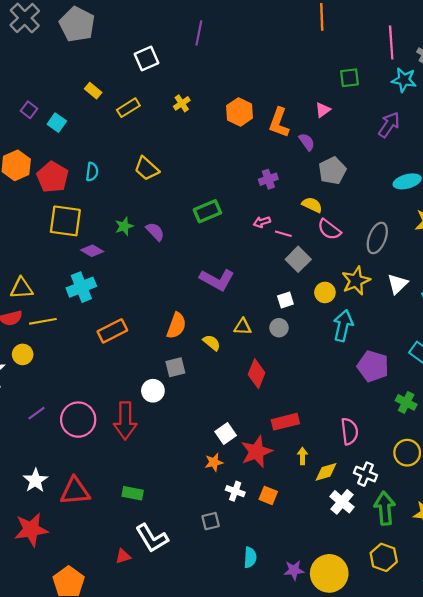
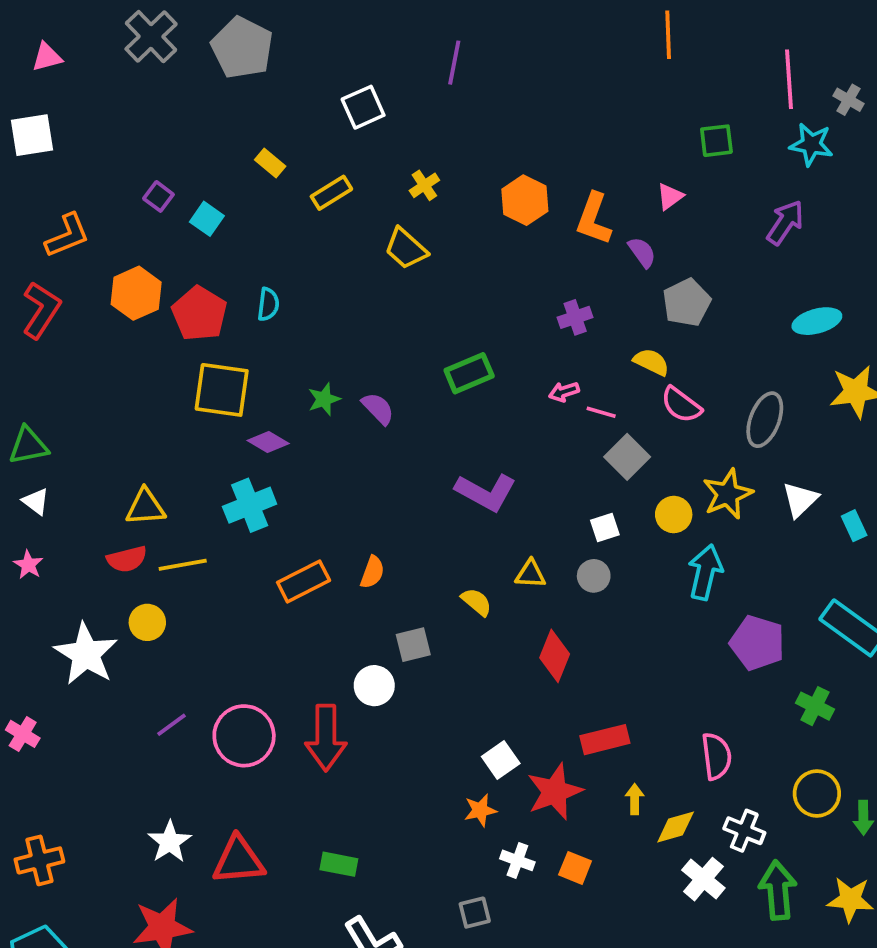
yellow trapezoid: (147, 169) -> (406, 249), moved
orange semicircle: (176, 326) -> (372, 572), moved, size x0.7

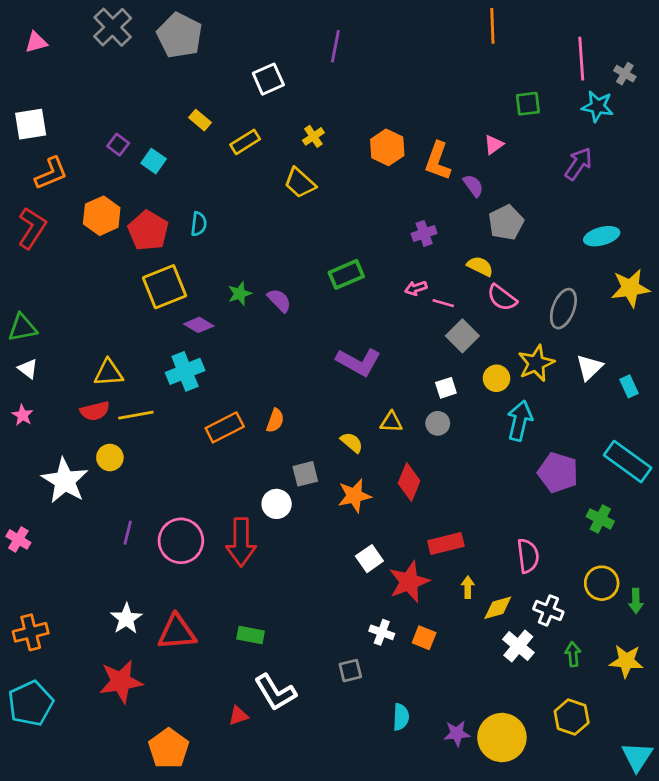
white square: (32, 135) -> (31, 124), moved
yellow square: (222, 390) -> (165, 287), turned -30
purple line: (171, 725) -> (128, 533), turned -40
orange star: (480, 810) -> (354, 496), moved, size x1.4
green arrow: (778, 890) -> (573, 654), size x0.6

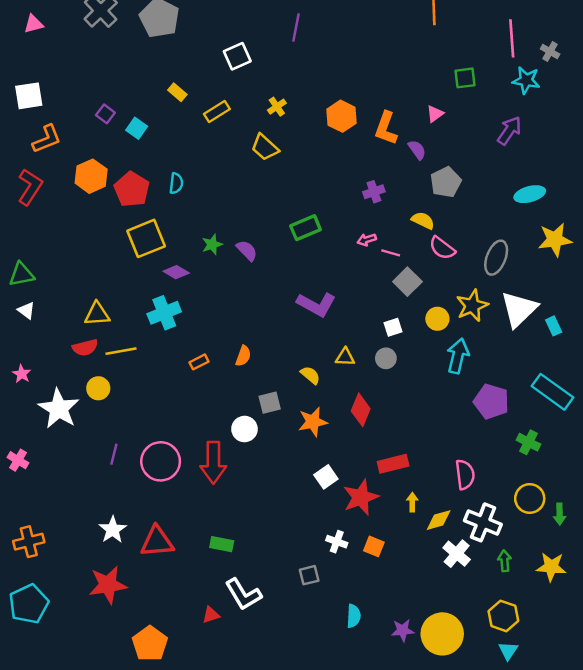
white triangle: (589, 367) -> (519, 309), size x1.6
pink star: (22, 415) -> (22, 374), moved
orange rectangle: (225, 427) -> (199, 362), size x0.6
white cross: (548, 610) -> (483, 522), size x1.4
cyan triangle: (637, 757) -> (508, 651), moved, size x0.7

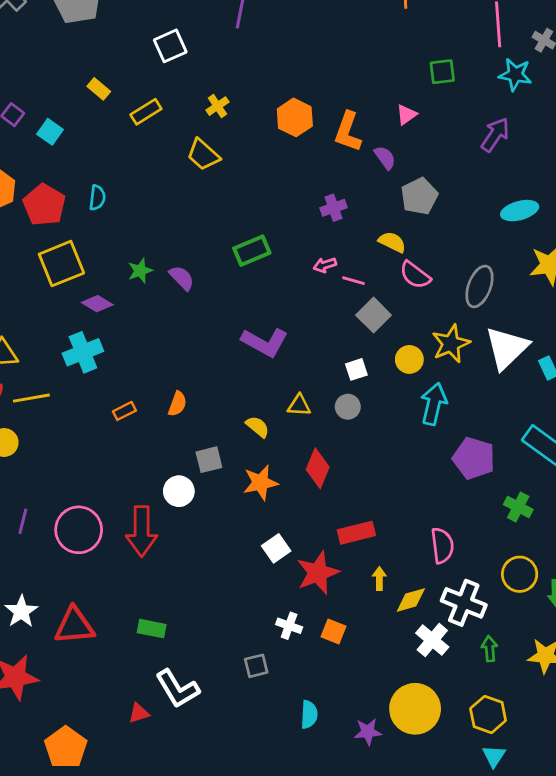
yellow circle: (442, 634) -> (415, 709), moved

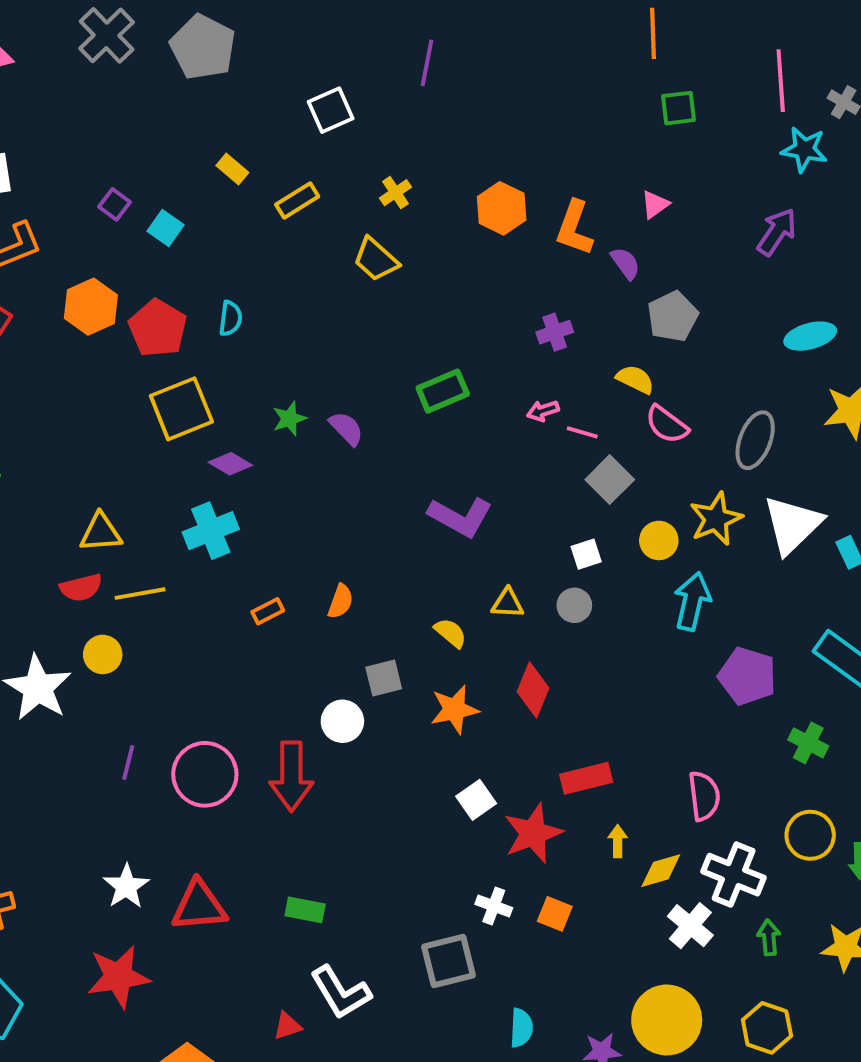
green square: (442, 72) -> (679, 108), moved
gray square: (256, 666) -> (449, 961), size x1.6

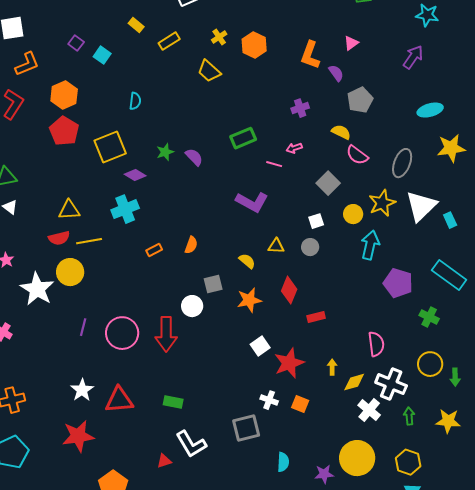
orange hexagon: (502, 208) -> (254, 45), moved
red pentagon: (158, 328) -> (64, 131), moved
pink line: (582, 432) -> (274, 164), moved
yellow circle: (103, 654) -> (70, 272), size x1.4
red rectangle: (586, 778) -> (316, 317), moved, size x0.7

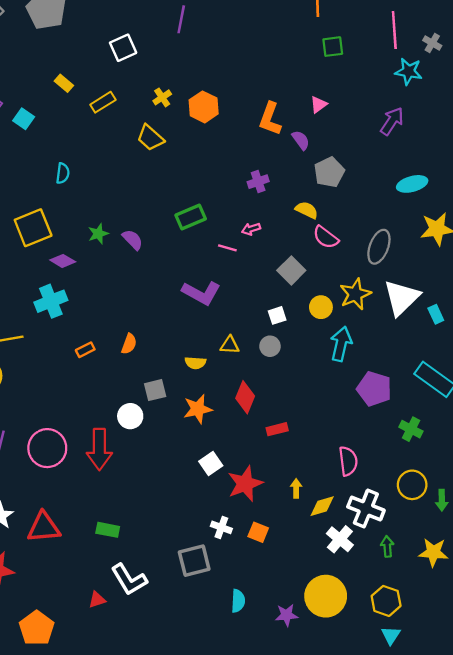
yellow semicircle: (247, 261) -> (195, 363), turned 144

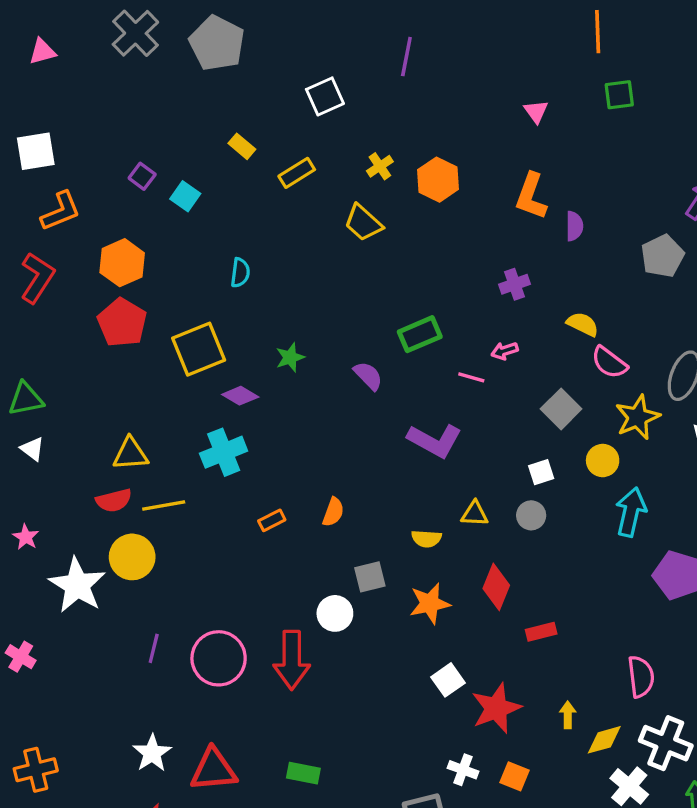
pink triangle: (319, 105) -> (536, 111), moved, turned -30
purple semicircle: (301, 140) -> (574, 226), turned 36
gray pentagon: (329, 172) -> (662, 256), moved
purple semicircle: (133, 240) -> (368, 376), moved
yellow star: (355, 294) -> (638, 417), moved

